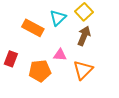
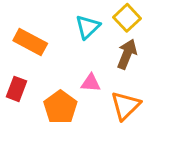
orange rectangle: (33, 28) -> (30, 42), moved
orange pentagon: (40, 71) -> (60, 107), turned -30

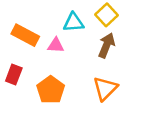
cyan triangle: (88, 27) -> (74, 22), turned 40
pink triangle: (91, 83) -> (56, 45), moved

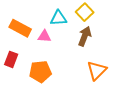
orange triangle: (105, 88) -> (97, 71), moved
orange pentagon: (51, 90) -> (40, 72), turned 30

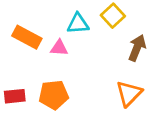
brown arrow: (85, 36) -> (137, 48), moved
red rectangle: (11, 59) -> (15, 96), moved, turned 63

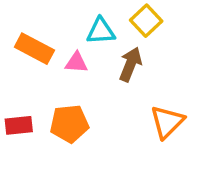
brown arrow: (137, 48) -> (130, 64), moved

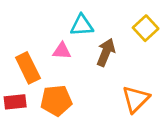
yellow square: (146, 21) -> (146, 28), moved
orange rectangle: (34, 49) -> (28, 68), moved, turned 36

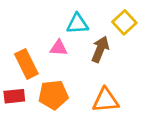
yellow square: (146, 28) -> (124, 22), moved
orange triangle: (136, 99) -> (106, 100), moved, turned 40

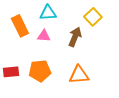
cyan triangle: (77, 24) -> (48, 13), moved
orange rectangle: (26, 64) -> (20, 26), moved

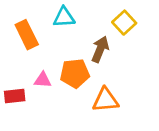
pink triangle: (44, 36) -> (43, 80), moved
orange pentagon: (40, 71) -> (75, 73), moved

